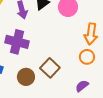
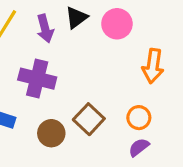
orange circle: (87, 57) -> (139, 118), moved

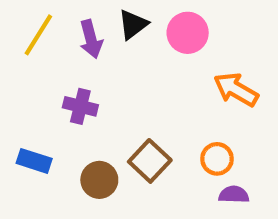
orange arrow: (153, 66) -> (236, 90), turned 112
purple cross: (37, 79) -> (80, 106), size x0.7
purple semicircle: (139, 147) -> (234, 195), moved, turned 40

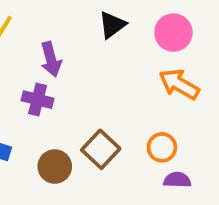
black triangle: (133, 24) -> (112, 25), moved
pink circle: (188, 33) -> (173, 33), moved
purple arrow: (91, 39) -> (51, 59), moved

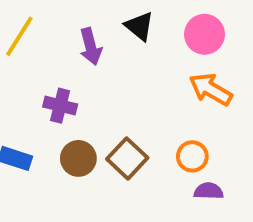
black triangle: (112, 25) -> (139, 26), turned -44
purple arrow: (51, 59) -> (91, 47), moved
brown circle: (55, 167) -> (78, 158), moved

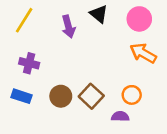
purple cross: (60, 106) -> (29, 63), moved
purple semicircle: (209, 191) -> (120, 116), moved

